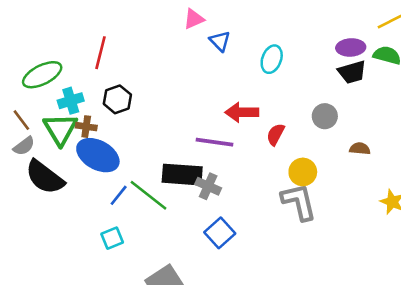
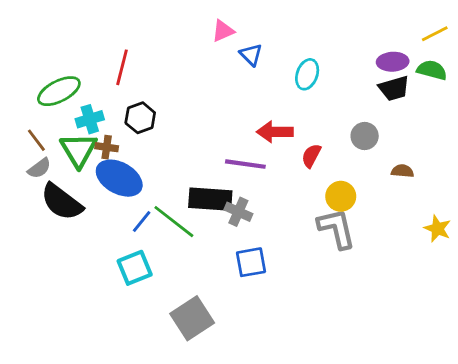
blue square: (220, 233) -> (251, 262), turned 32
cyan square: (112, 238) -> (135, 268), size x1.4

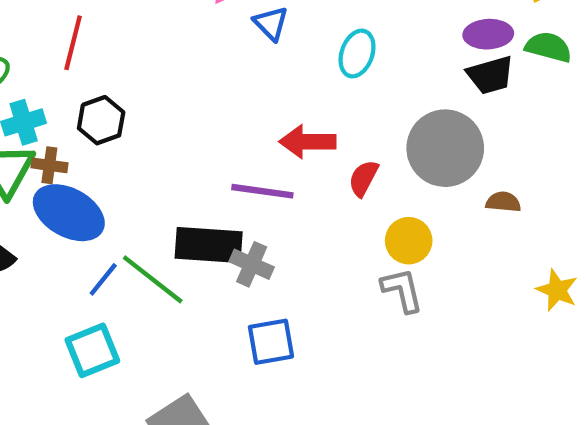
gray circle: (365, 136) -> (445, 148), size x1.8
gray L-shape: (337, 229) -> (402, 290), size x0.7

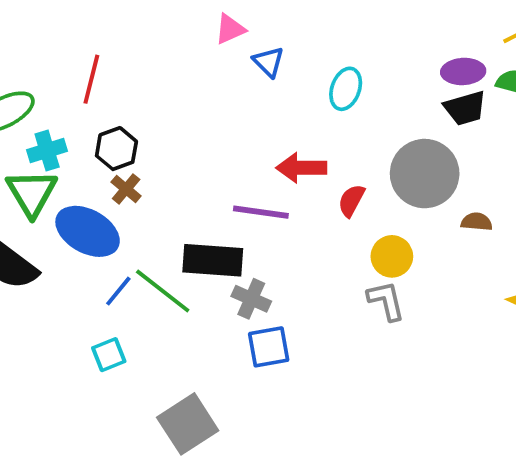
brown cross: (49, 165) -> (126, 189), moved, turned 32
gray cross: (252, 264) -> (251, 299), moved
cyan square: (92, 350) -> (109, 355), size x0.7

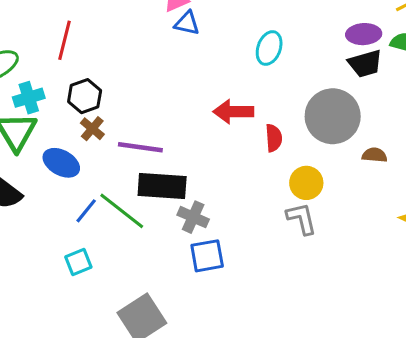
blue triangle: (269, 62) -> (187, 23), moved, turned -32
red semicircle: (351, 201) -> (274, 138), turned 148
purple line: (261, 212) -> (140, 147), moved
blue ellipse: (88, 231) -> (61, 163), size x0.7

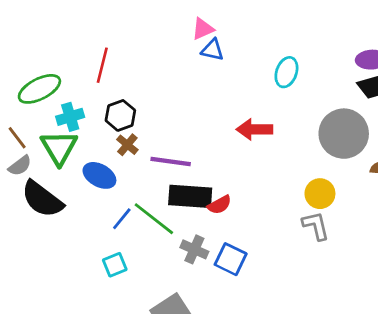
red semicircle: (274, 138) -> (219, 205), moved, turned 65
gray cross: (193, 217) -> (194, 249), moved
blue square: (207, 256) -> (231, 259), turned 36

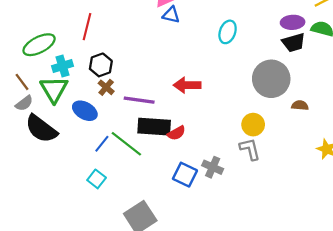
red arrow: (254, 129) -> (187, 85), moved
gray cross: (194, 249) -> (213, 167), moved
cyan square: (115, 265) -> (97, 179), turned -30

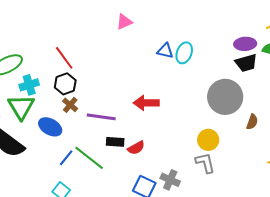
blue triangle: (171, 15) -> (165, 51), moved
red line: (87, 27) -> (64, 58), moved, turned -50
brown semicircle: (300, 105) -> (252, 122), turned 105
black rectangle: (154, 127) -> (115, 142), size x0.6

